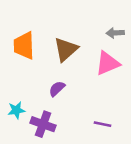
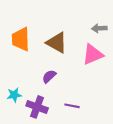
brown triangle: (66, 49) -> (57, 43), turned -50
purple line: (103, 124) -> (72, 106), moved

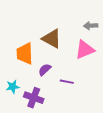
orange trapezoid: (21, 39) -> (25, 54), moved
purple line: (72, 106) -> (67, 82), moved

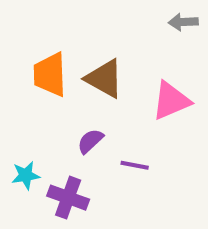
gray arrow: (91, 26) -> (183, 22), moved
orange trapezoid: (25, 54) -> (50, 74), moved

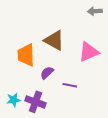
orange trapezoid: (50, 74) -> (26, 55), moved
cyan star: (26, 175) -> (14, 100), moved

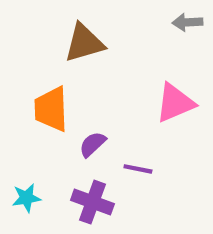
brown triangle: (54, 40) -> (84, 43), moved, turned -45
purple cross: (35, 102) -> (92, 202), moved

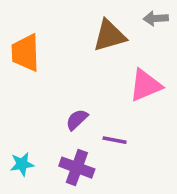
brown triangle: (84, 43) -> (109, 36), moved
orange trapezoid: (51, 109) -> (25, 53), moved

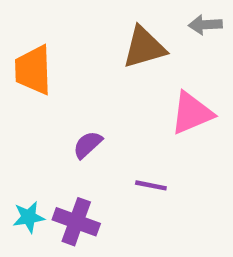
purple semicircle: (77, 120) -> (88, 145), moved
purple cross: (77, 168) -> (76, 222), moved

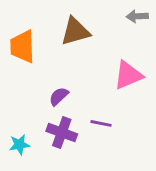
brown triangle: (144, 47) -> (75, 31), moved
purple cross: (76, 222) -> (62, 133), moved

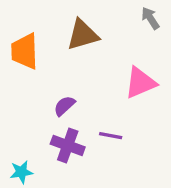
gray arrow: (137, 16) -> (150, 18), turned 60
cyan star: (19, 145) -> (21, 172), moved

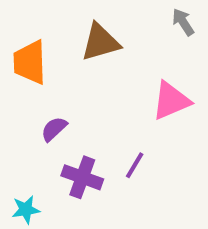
purple semicircle: (64, 106) -> (54, 129), moved
purple line: (111, 136) -> (135, 165), turned -70

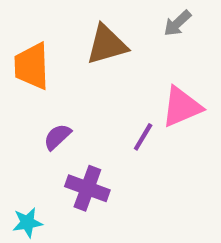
gray arrow: (183, 22) -> (177, 23), moved, turned -100
purple line: (135, 165) -> (143, 137), moved

